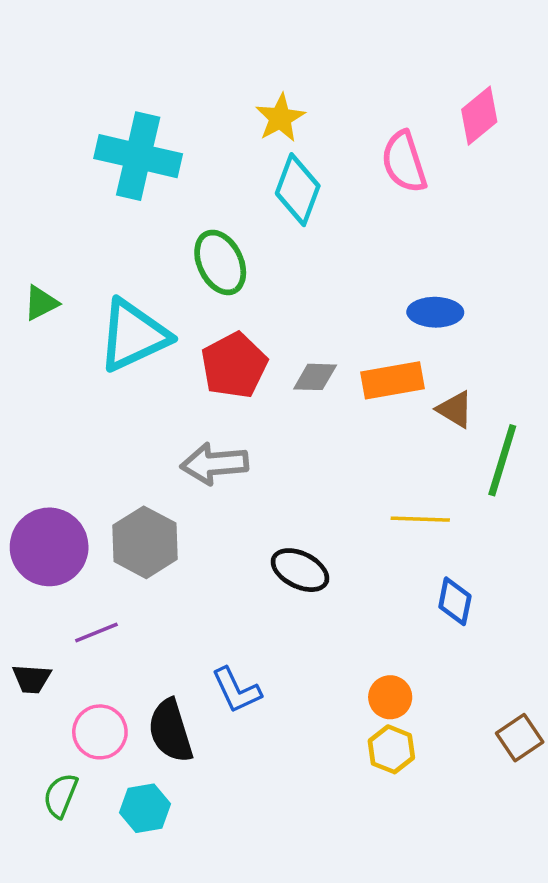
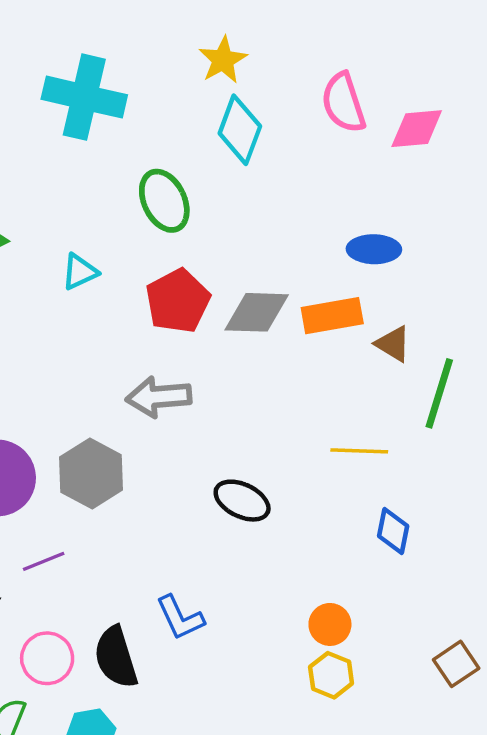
pink diamond: (479, 116) -> (417, 129), moved, turned 34
cyan triangle: (133, 335) -> (80, 272), size x0.5
gray diamond: (315, 377) -> (257, 312), size x1.5

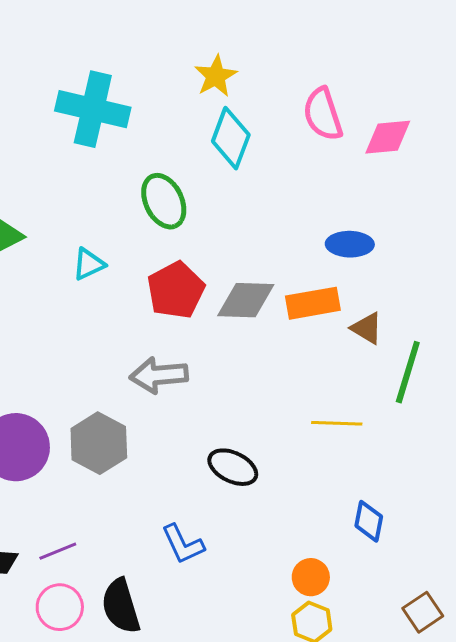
blue diamond: (393, 531) -> (369, 521), moved
purple line: (44, 561) -> (58, 551), moved
blue L-shape: (180, 618) -> (183, 544), moved

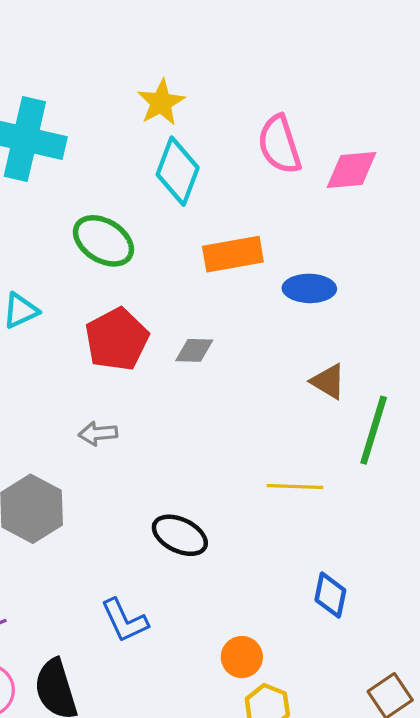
green ellipse: (164, 201) -> (103, 241), turned -32
gray diamond: (246, 300) -> (194, 350), size x0.6
orange rectangle: (313, 303) -> (233, 254), moved
gray arrow: (159, 375) -> (98, 433), size x0.6
orange circle: (311, 577) -> (242, 657), moved

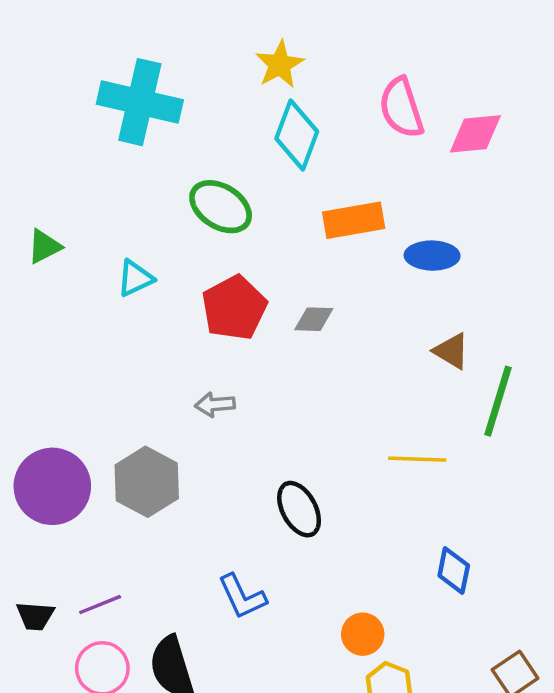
black ellipse: (180, 535) -> (299, 509), turned 36

